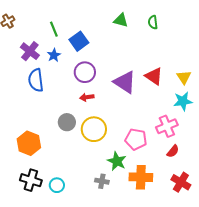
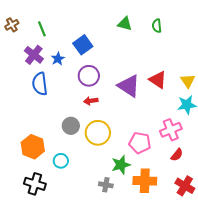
green line: (54, 29) -> (42, 29), moved
green star: (117, 161) -> (121, 165), turned 30
cyan circle: (57, 185) -> (61, 161), moved

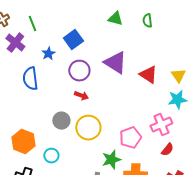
purple cross: (34, 55) -> (15, 43), moved
purple triangle: (129, 86) -> (115, 63), moved
red arrow: (91, 101) -> (81, 96), turned -152
pink pentagon: (140, 143) -> (130, 138), turned -30

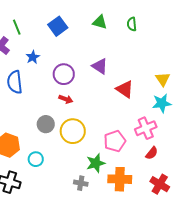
blue square: (73, 40) -> (58, 26), moved
purple triangle: (115, 63) -> (100, 66), size x0.7
red triangle: (148, 75) -> (125, 89), moved

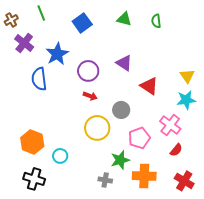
green line: (17, 27) -> (41, 13), moved
blue star: (33, 57) -> (57, 54), size x1.6
gray circle: (46, 124) -> (121, 110), moved
pink cross: (146, 128) -> (170, 125), turned -30

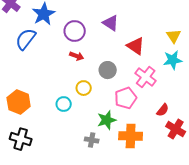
blue semicircle: (39, 79) -> (26, 39), turned 45
pink cross: (170, 125) -> (146, 77), moved
yellow circle: (97, 128) -> (84, 88), size x0.6
cyan circle: (60, 156) -> (64, 104), moved
red cross: (184, 181) -> (176, 129), moved

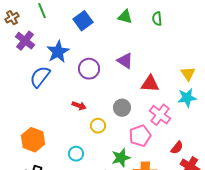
red triangle: (136, 46) -> (150, 84), turned -30
red arrow: (77, 56) -> (79, 106), moved
cyan circle: (64, 104) -> (76, 154), moved

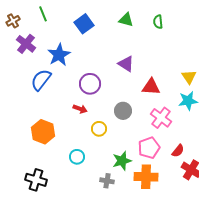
purple circle: (89, 69) -> (90, 84), moved
pink pentagon: (140, 136) -> (149, 148), moved
orange hexagon: (33, 140) -> (43, 132), moved

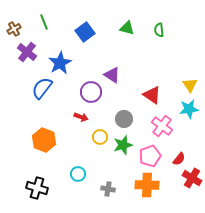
purple triangle: (126, 64) -> (112, 75), moved
red triangle: (151, 87) -> (152, 95), turned 30
cyan circle: (77, 157) -> (78, 174), moved
green star: (122, 161) -> (123, 145), moved

